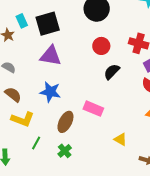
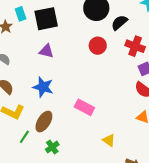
purple triangle: (51, 56) -> (46, 51), size x0.7
black semicircle: (112, 72) -> (119, 23), moved
brown ellipse: (65, 122) -> (44, 122), moved

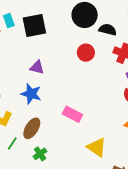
black semicircle: (119, 23) -> (108, 30), turned 54
purple triangle: (46, 51) -> (37, 67), moved
yellow triangle: (109, 140) -> (97, 147), size x1.5

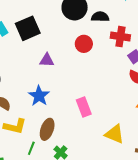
purple triangle: (37, 67) -> (47, 60), moved
blue star: (31, 94) -> (39, 96), turned 30
pink rectangle: (72, 114) -> (84, 107), turned 54

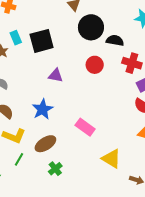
pink rectangle: (84, 107) -> (85, 127), turned -42
brown ellipse: (47, 129) -> (45, 144), turned 30
green line: (31, 148) -> (19, 159), moved

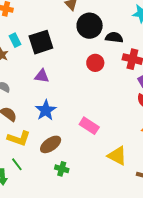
purple triangle: (56, 75) -> (42, 76), moved
green line: (19, 159) -> (17, 164), moved, turned -64
green cross: (55, 169) -> (62, 169), turned -32

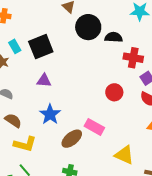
red circle: (95, 63) -> (114, 92), moved
brown ellipse: (51, 144) -> (72, 139), moved

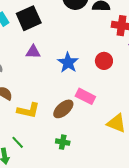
blue star: (50, 114) -> (68, 62), moved
yellow L-shape: (25, 144) -> (28, 110), moved

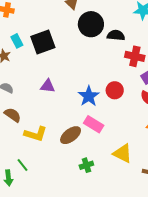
purple triangle: (33, 52) -> (48, 86), moved
blue star: (68, 62) -> (89, 96), moved
green cross: (63, 142) -> (86, 165), moved, turned -32

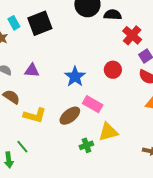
red cross: (135, 56) -> (132, 35), turned 30
purple triangle: (48, 86) -> (32, 70), moved
blue star: (89, 96) -> (75, 77), moved
yellow triangle: (122, 153) -> (108, 132), moved, turned -40

